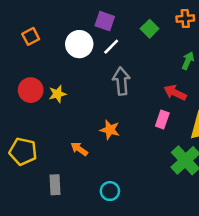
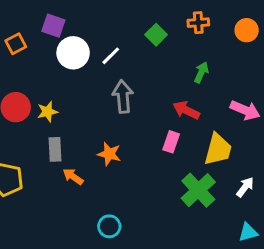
purple square: (105, 21) -> (53, 26), moved
gray rectangle: (55, 185) -> (55, 149), moved

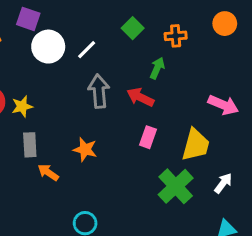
orange cross: (198, 23) -> (176, 36), moved
green arrow: (201, 72) -> (157, 68), moved
red arrow: (186, 110) -> (140, 97), moved

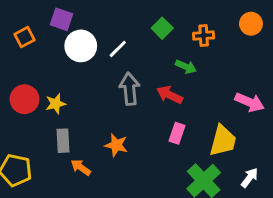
green arrow: (157, 68) -> (186, 67), turned 90

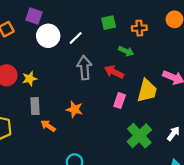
green square: (162, 28) -> (109, 23), turned 32
yellow trapezoid: (223, 141) -> (147, 91), moved

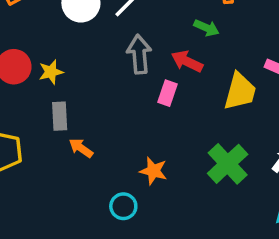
pink rectangle: (120, 101) -> (168, 93), moved
orange star: (75, 109) -> (153, 171), moved

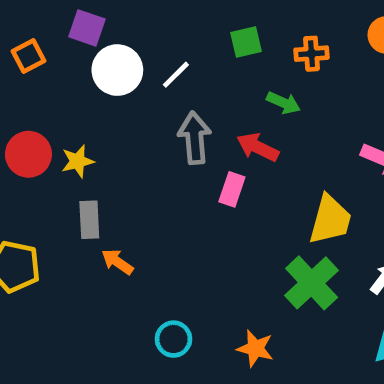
yellow trapezoid: (240, 91) -> (330, 220), moved
orange star: (153, 171) -> (255, 348), moved

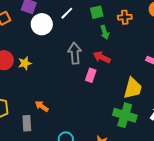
white line: (176, 75) -> (67, 13), moved
green arrow: (283, 103) -> (105, 32), moved, turned 48
gray rectangle: (89, 220) -> (27, 123), moved
green cross: (312, 283) -> (125, 115), turned -30

